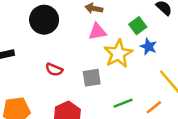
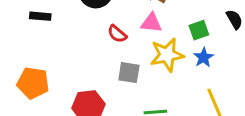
red semicircle: (54, 70) -> (117, 34), moved

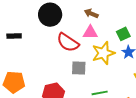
red semicircle: (117, 34) -> (68, 42), size x1.6

